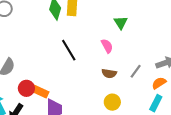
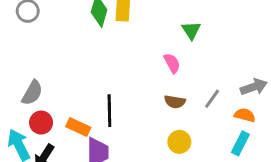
black line: (69, 50) -> (109, 111), moved, turned 30
orange semicircle: (159, 83) -> (245, 115), turned 48
red circle: (26, 88) -> (41, 123), moved

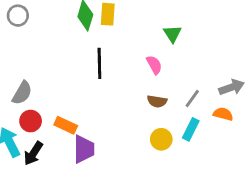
black line: (109, 111) -> (99, 63), moved
cyan rectangle: (240, 143) -> (191, 129), moved

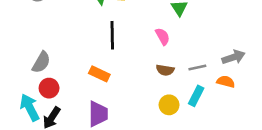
gray line: (192, 99) -> (197, 67), turned 42
orange rectangle: (66, 125) -> (99, 74), moved

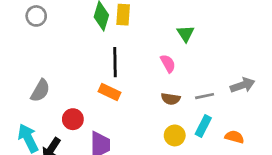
orange rectangle: (99, 74) -> (110, 92), moved
orange semicircle: (226, 82) -> (234, 137), moved
red circle: (49, 88) -> (73, 119), moved

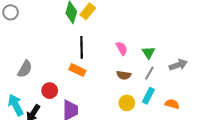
yellow rectangle: (123, 15) -> (88, 11), turned 35
gray circle: (36, 16) -> (11, 12), moved
green triangle: (186, 34) -> (148, 52), moved
gray line: (205, 96) -> (149, 73), turned -48

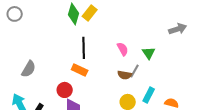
gray arrow: (178, 65) -> (178, 29), moved
gray line: (149, 73) -> (135, 71), moved
red circle: (50, 91) -> (65, 90), moved

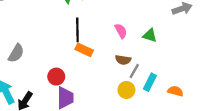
green triangle: (149, 53) -> (150, 35), turned -40
orange rectangle: (80, 70) -> (84, 50), moved
gray line: (135, 71) -> (134, 71), moved

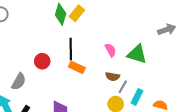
green triangle: (150, 35) -> (137, 54), size x1.5
gray semicircle: (16, 53) -> (19, 82), moved
red circle: (56, 77) -> (42, 61), moved

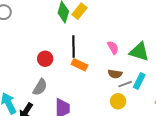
gray semicircle: (19, 82) -> (40, 87), moved
gray line: (123, 87) -> (125, 84), turned 40
cyan rectangle: (137, 97) -> (139, 81), moved

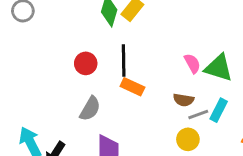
pink semicircle: (113, 48) -> (192, 63), moved
red circle: (45, 59) -> (86, 63), moved
gray semicircle: (40, 87) -> (90, 109), moved

